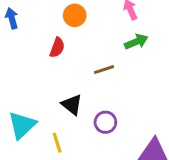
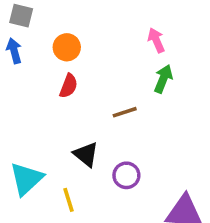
orange circle: (75, 15) -> (67, 47), moved
green arrow: (136, 42) -> (163, 79), turned -45

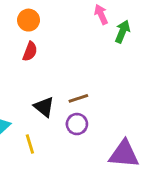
green arrow: (163, 79) -> (122, 31), moved
brown line: (125, 112) -> (78, 98), moved

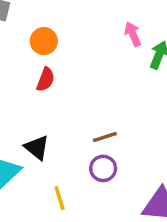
black triangle: (44, 107) -> (37, 147), moved
yellow line: (30, 144) -> (60, 198), moved

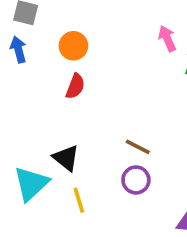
brown line: (105, 137) -> (138, 147), turned 45
yellow line: (60, 198) -> (79, 200), moved

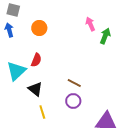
red semicircle: (75, 86) -> (36, 60), moved
cyan triangle: (31, 184) -> (16, 71), moved

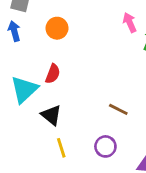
brown line: (74, 83) -> (118, 109), moved
purple circle: (73, 101) -> (105, 146), moved

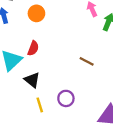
brown line: (118, 109) -> (87, 61), moved
purple circle: (105, 146) -> (66, 98), moved

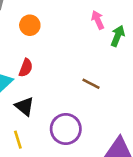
purple circle: (66, 98) -> (66, 129), size x1.5
yellow line: (40, 105) -> (18, 140), moved

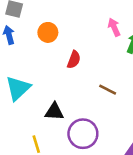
red semicircle: (26, 68) -> (74, 60), moved
black triangle: (25, 106) -> (54, 112), moved, turned -36

